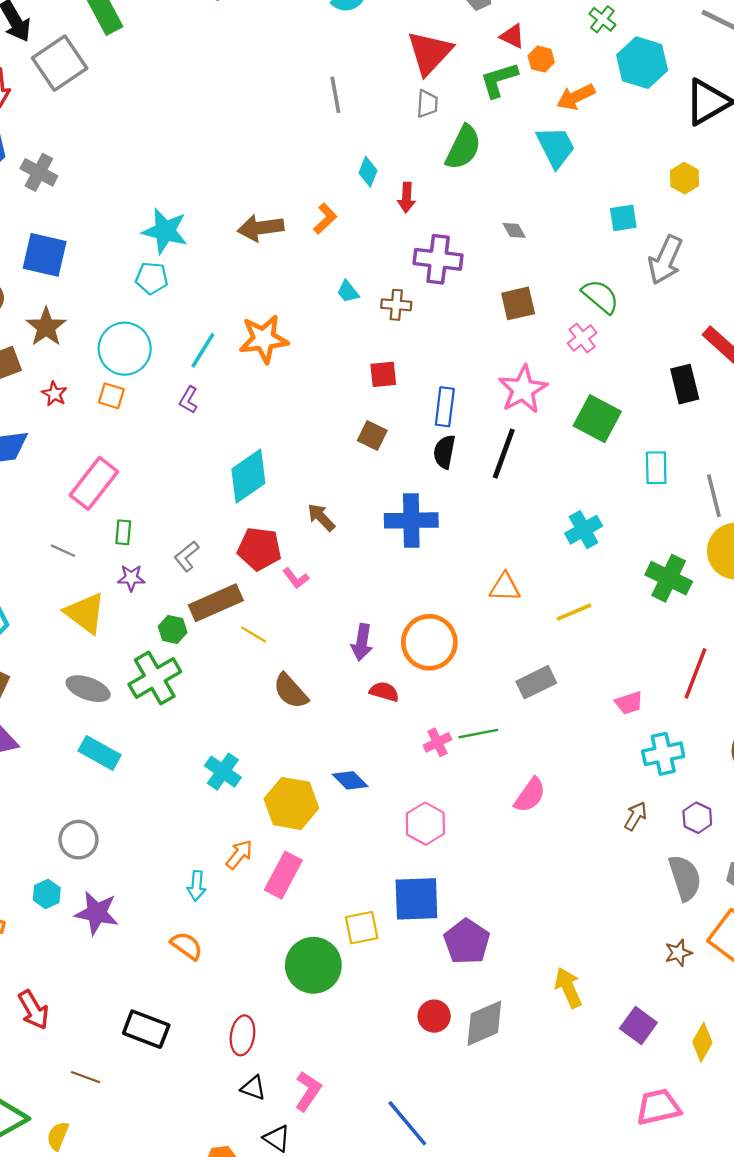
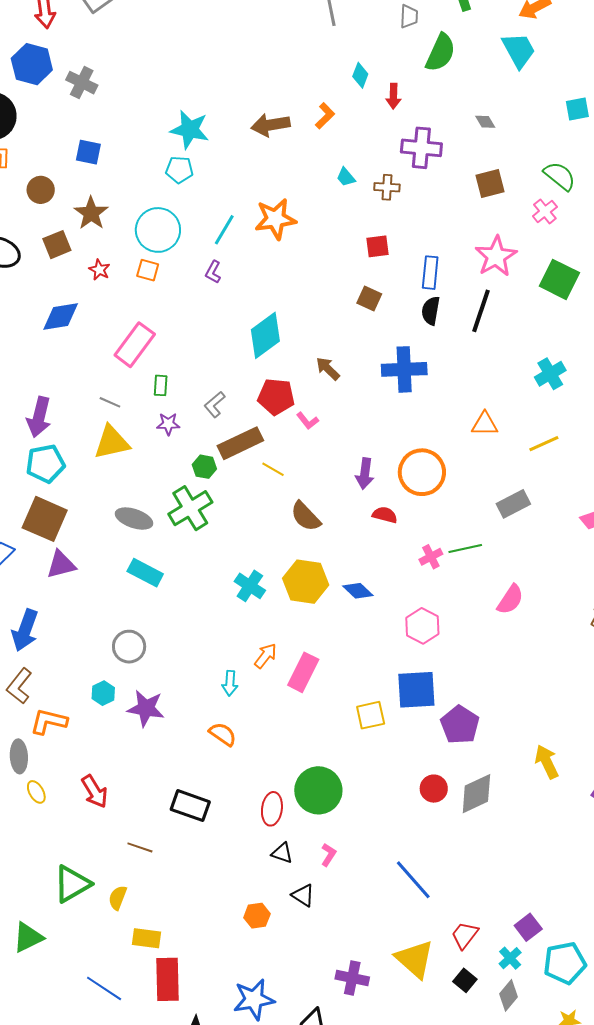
blue square: (45, 255) -> (88, 152), size x0.7
yellow triangle: (85, 613) -> (112, 442), moved, turned -48
yellow hexagon: (291, 803) -> (306, 582), moved
green circle: (313, 965) -> (318, 790), moved
pink L-shape: (308, 1091) -> (329, 855), size x0.7

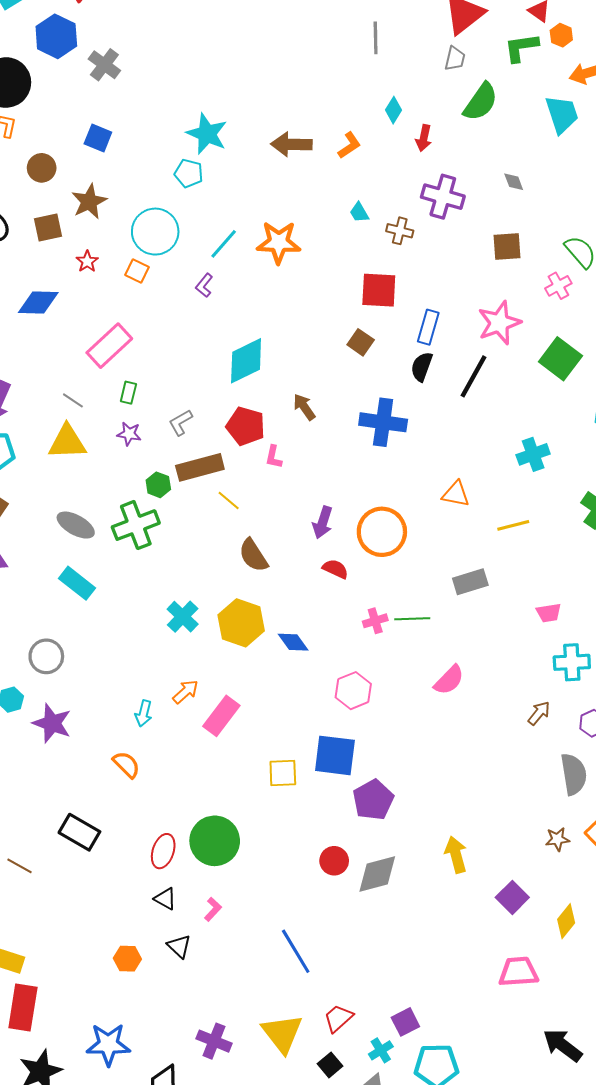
red square: (377, 246) -> (379, 290), size x1.5
pink L-shape: (308, 421) -> (274, 457), turned 40

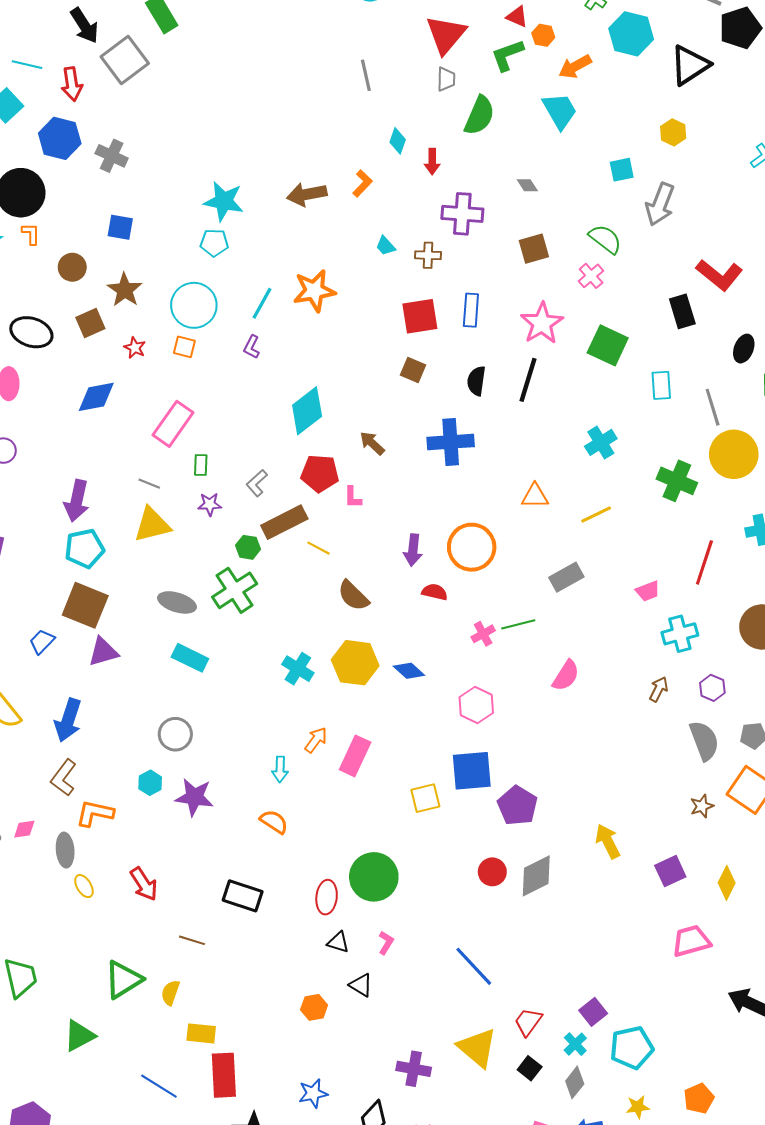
blue rectangle: (428, 327) -> (471, 310), moved
purple square: (512, 897) -> (670, 871), turned 32
blue star: (108, 1044) -> (313, 1093), size x0.7

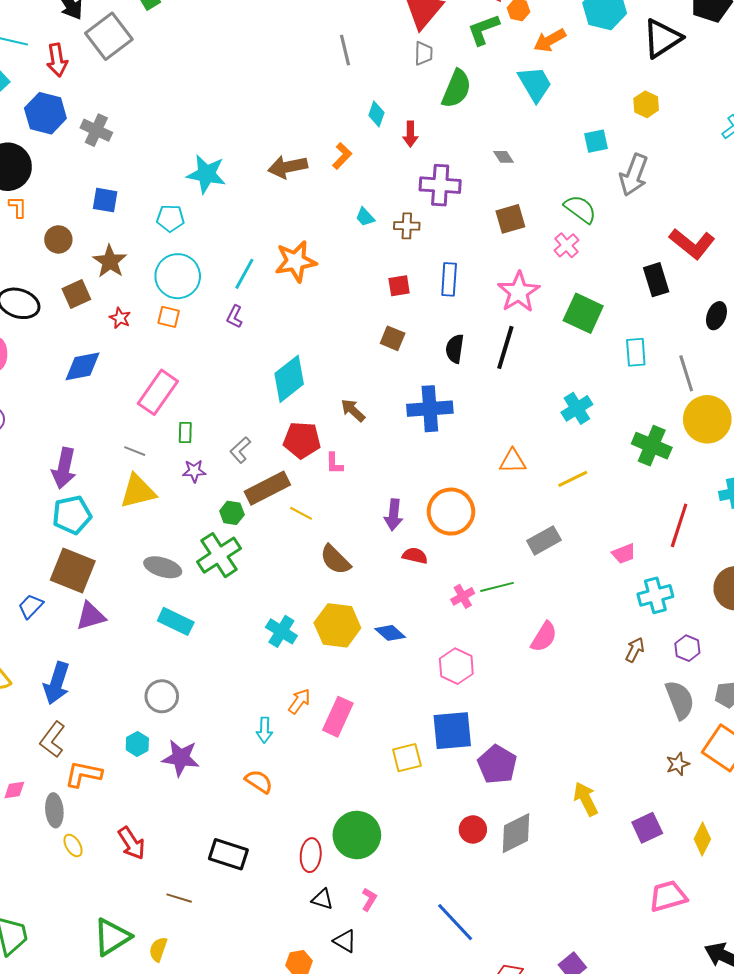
cyan pentagon: (214, 243) -> (170, 218), moved
red square: (420, 316) -> (399, 286), size x0.6

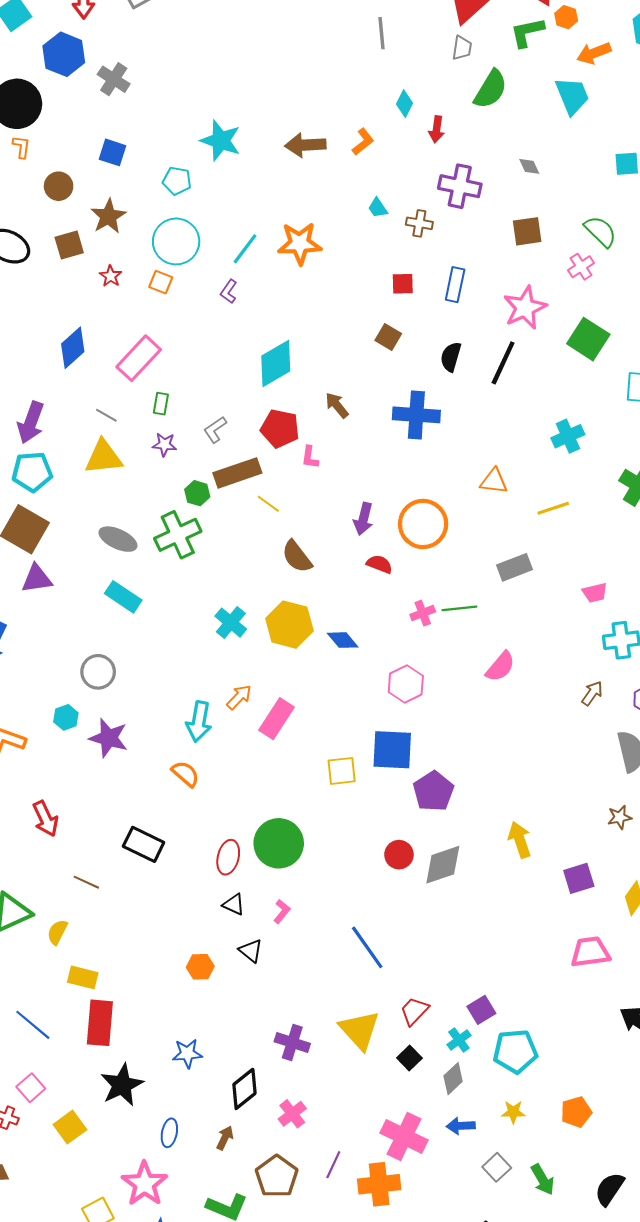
blue diamond: (83, 366) -> (73, 348), moved, turned -39
cyan arrow: (264, 730) -> (199, 722), size x1.5

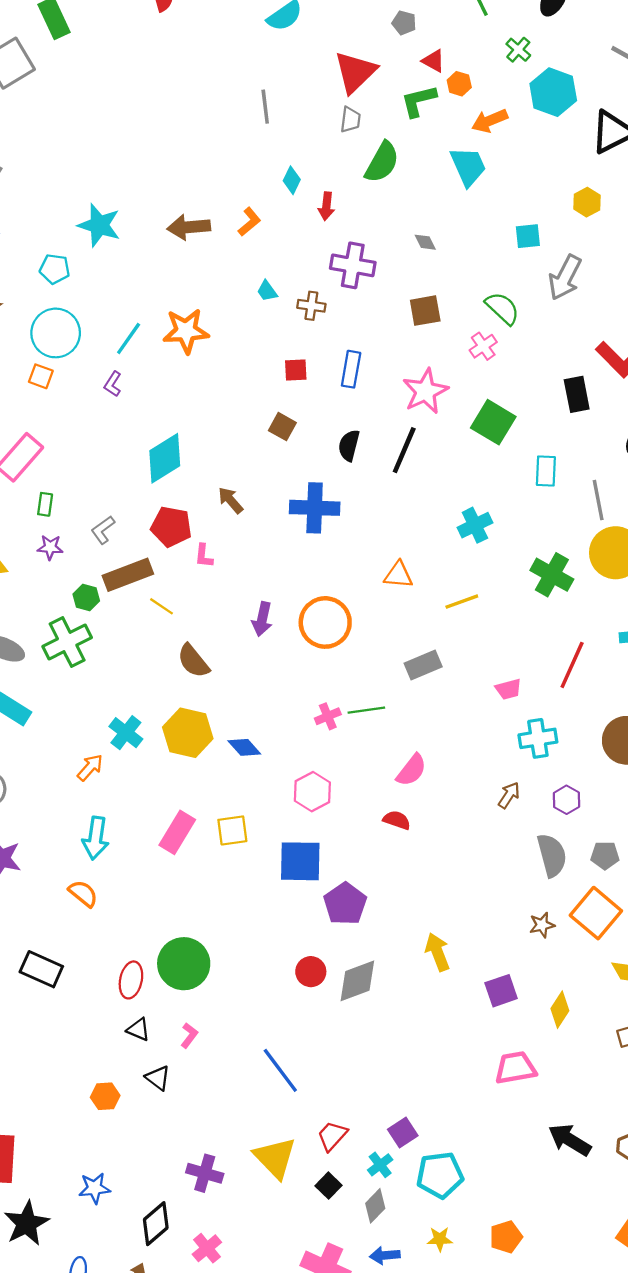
red semicircle: (379, 564) -> (397, 820), moved
orange arrow: (239, 697) -> (90, 768), moved
yellow square: (342, 771) -> (232, 830), moved

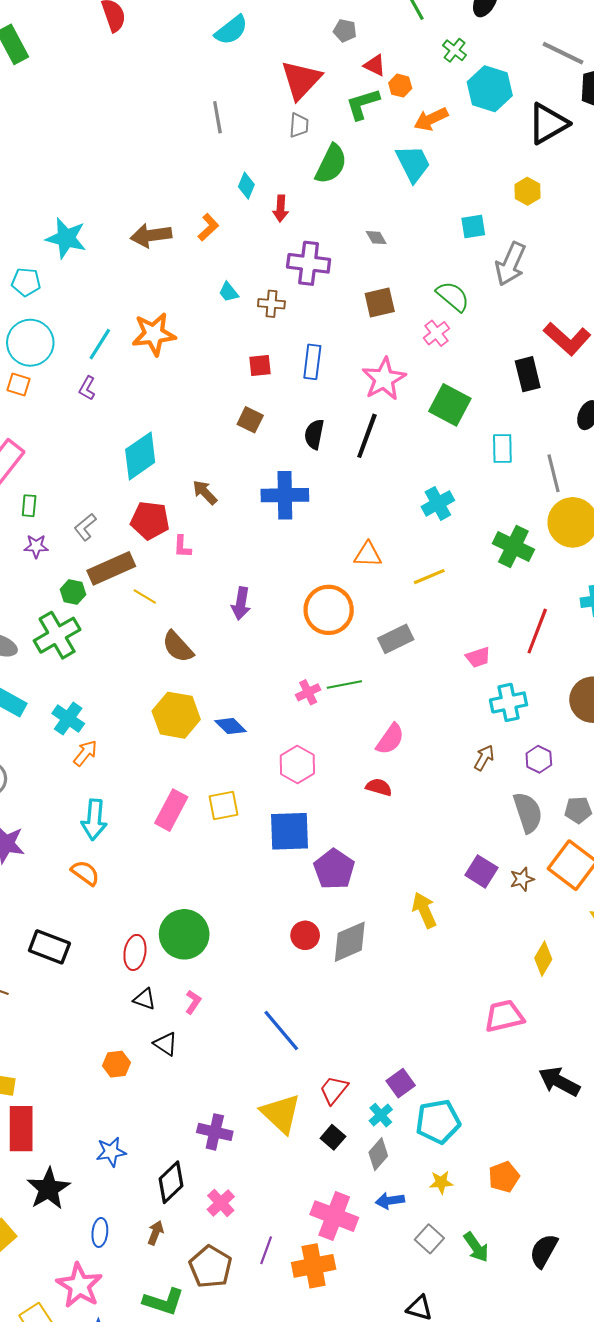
orange circle: (325, 622) -> (329, 610), moved
cyan cross: (126, 733) -> (68, 719), moved
purple square: (501, 991) -> (481, 871), moved, turned -36

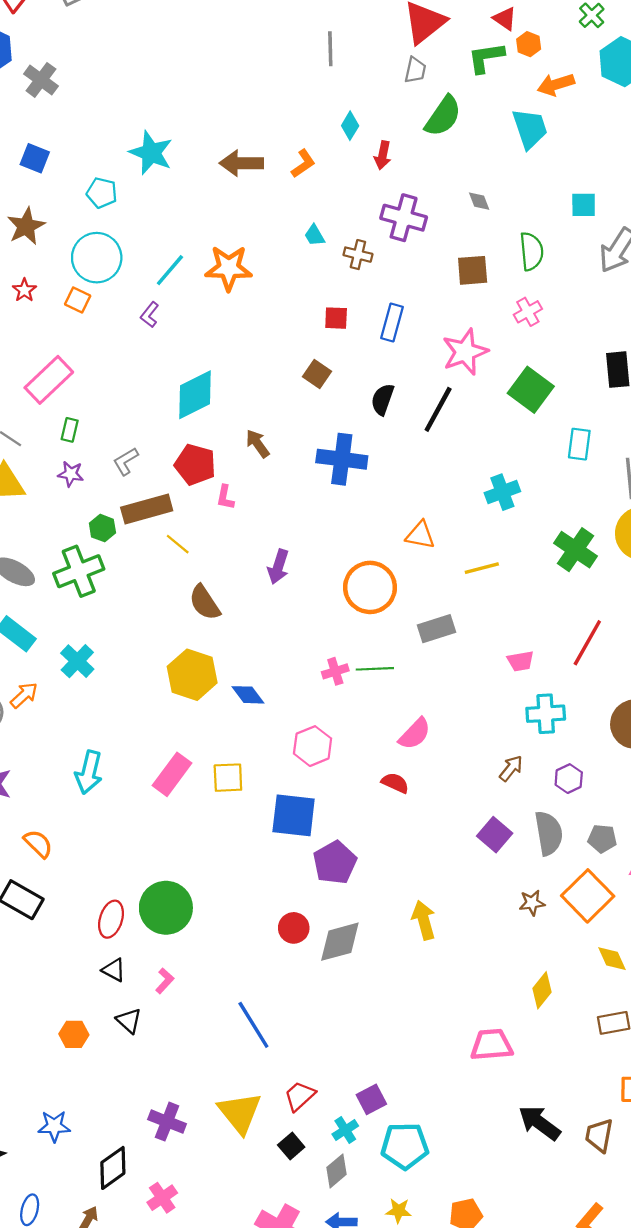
green semicircle: (453, 296) -> (531, 251), moved, turned 36
orange arrow: (85, 753) -> (24, 695), moved
purple square: (481, 871) -> (495, 835), moved
orange semicircle: (85, 873) -> (38, 844), moved

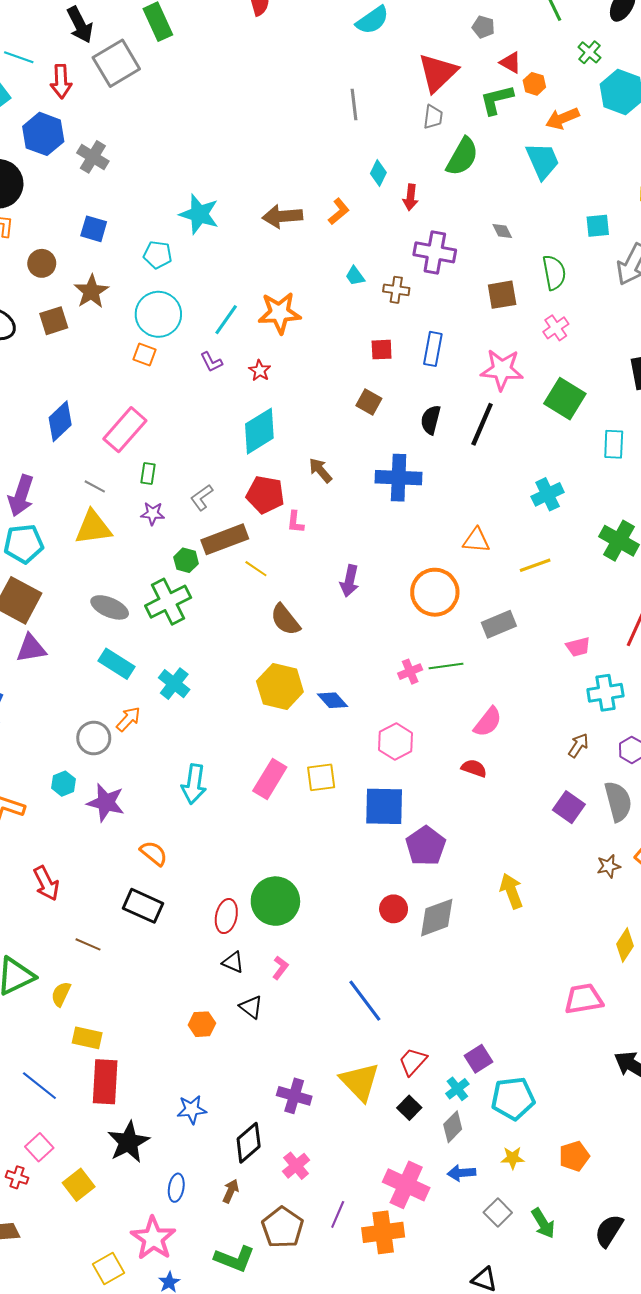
red star: (24, 290) -> (260, 371), moved
purple L-shape: (150, 315) -> (211, 362), turned -60
pink star: (465, 352) -> (502, 370), turned 30

